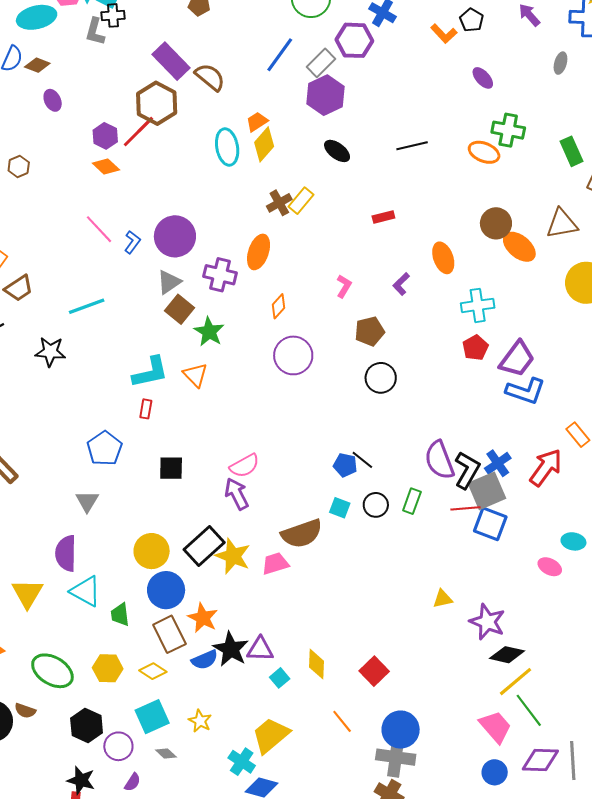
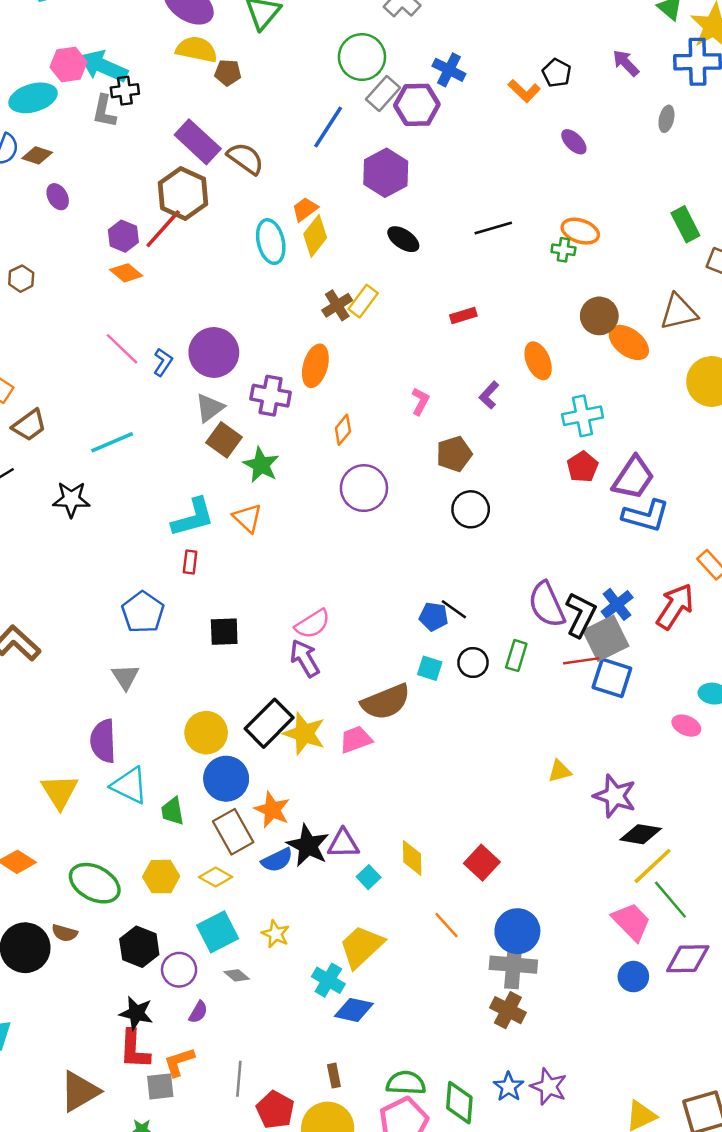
gray rectangle: (321, 63) -> (383, 94), moved
green cross: (508, 130) -> (563, 250), moved, size x0.6

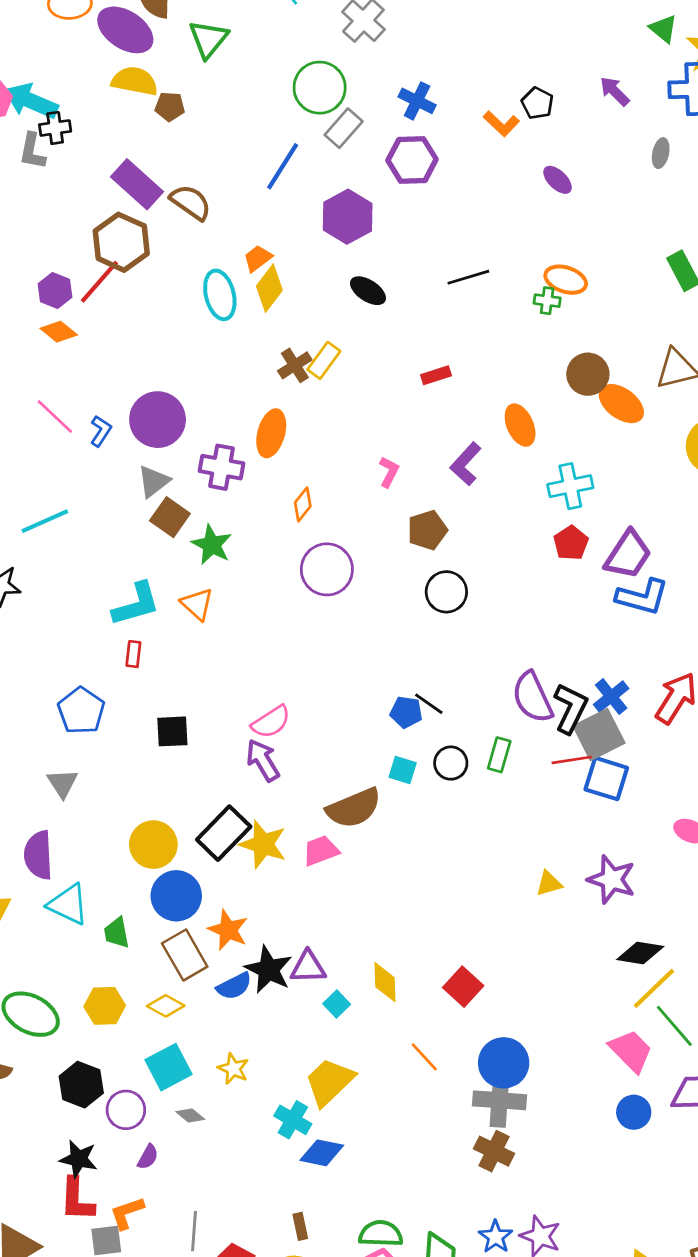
purple hexagon: (417, 105) -> (412, 160), moved
purple L-shape: (489, 395) -> (466, 464), size x1.4
purple star: (615, 796) -> (612, 879), moved

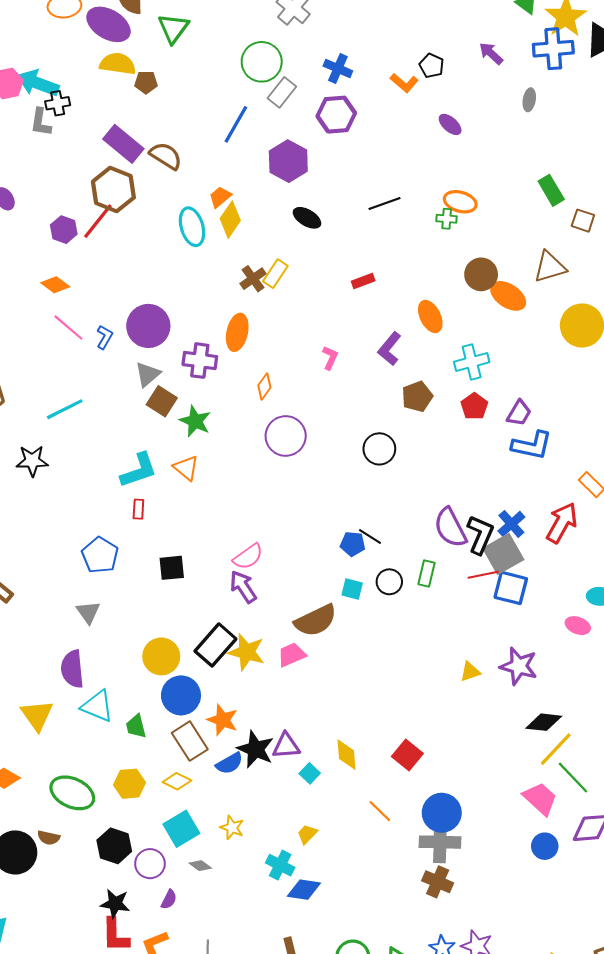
orange diamond: (59, 332) -> (55, 285), moved
brown pentagon: (427, 530) -> (417, 397), moved
purple trapezoid: (628, 555) -> (519, 413), size x0.7
yellow trapezoid: (329, 1082) -> (307, 834), size x0.5

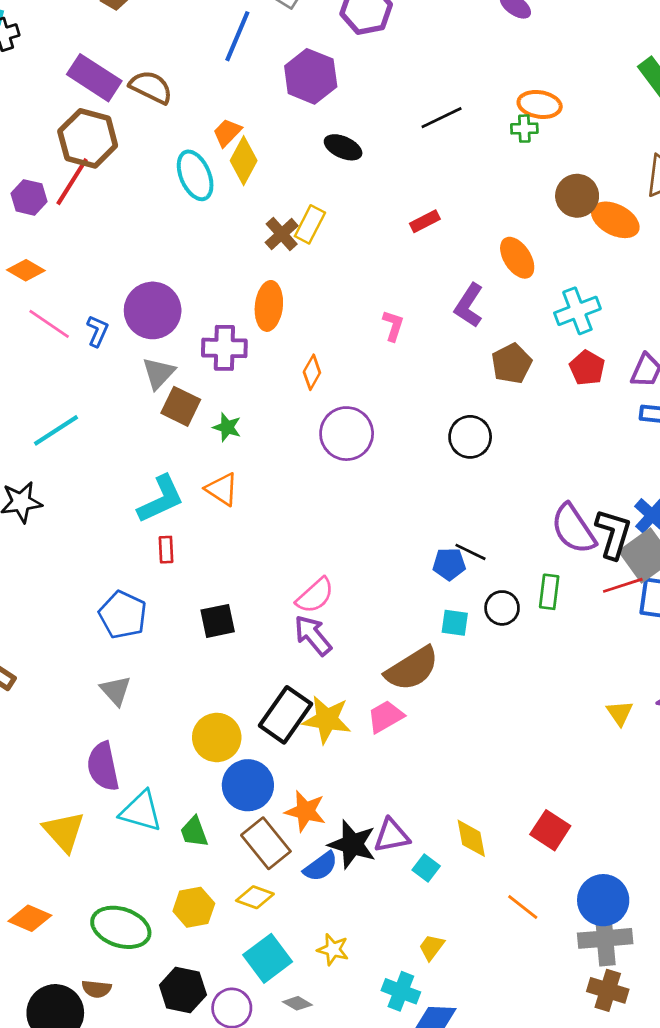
green star: (195, 421) -> (227, 427), size x0.7
yellow triangle: (470, 672) -> (620, 713), turned -40

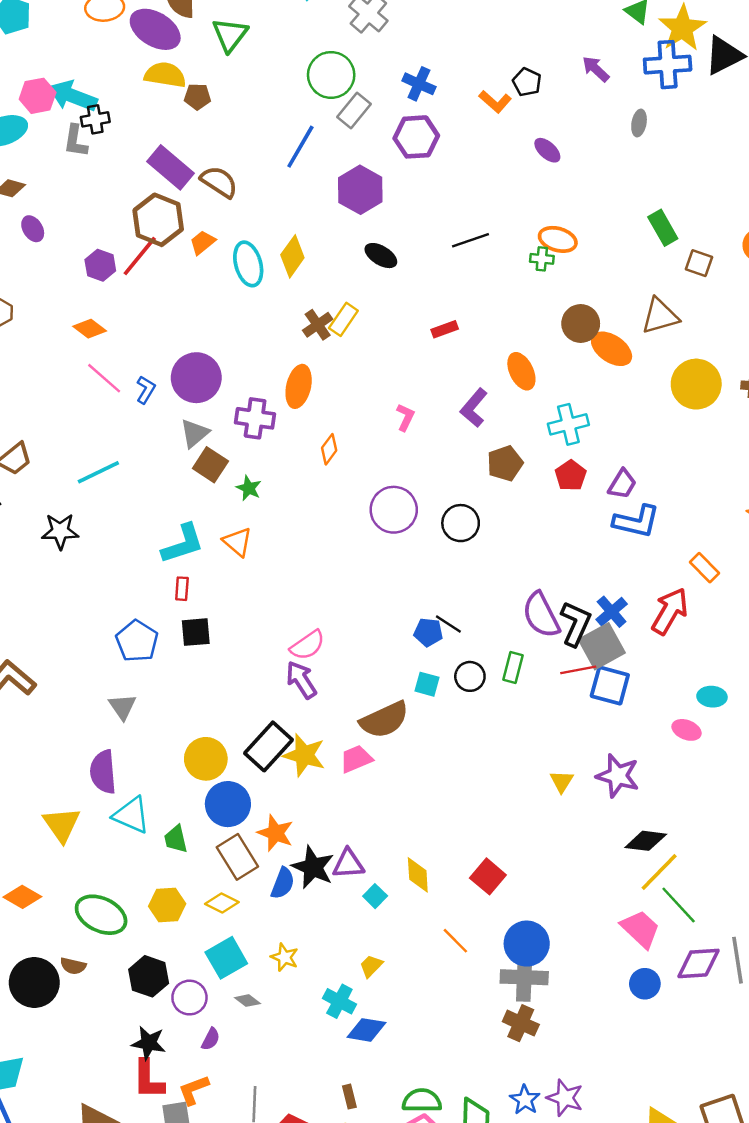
orange trapezoid: (227, 133) -> (203, 242), moved
purple circle: (347, 434) -> (394, 510), moved
black square: (218, 621) -> (196, 632), moved
blue semicircle: (321, 867) -> (283, 883), turned -40

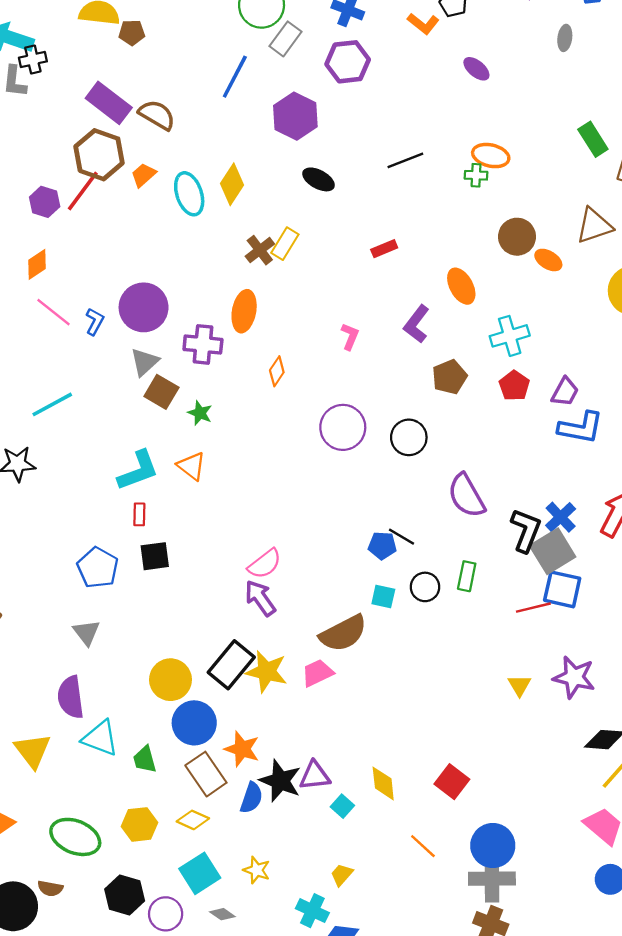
orange diamond: (90, 329) -> (37, 264), turned -68
orange ellipse: (612, 349) -> (548, 260), size x0.7
purple semicircle: (541, 615) -> (466, 496), moved
red line: (578, 670) -> (533, 608), moved

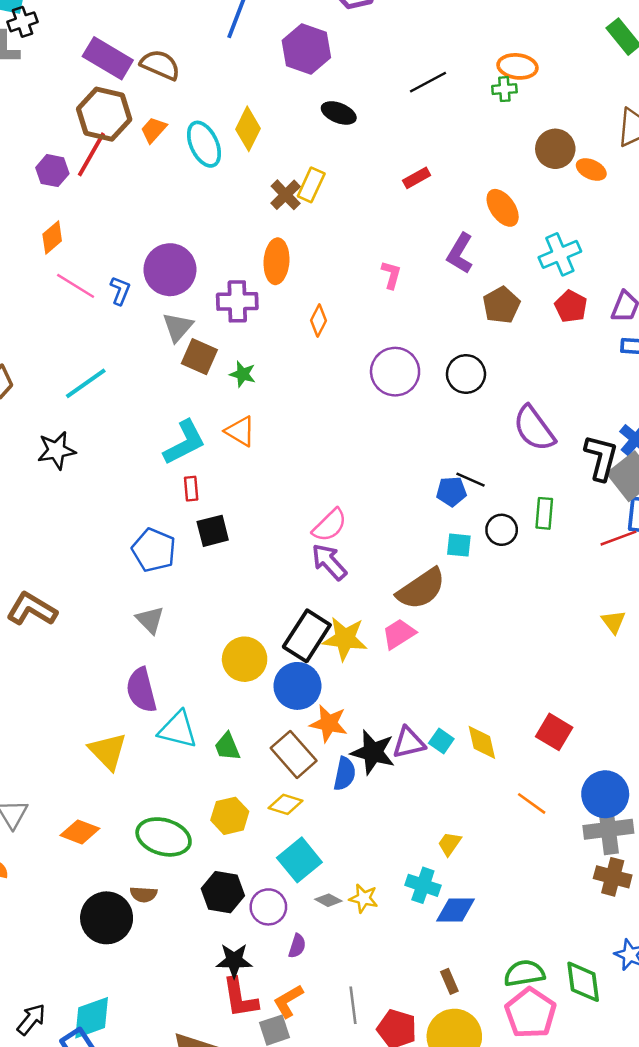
blue circle: (194, 723) -> (297, 686), moved
cyan square: (342, 806) -> (441, 741), moved
yellow star: (257, 870) -> (364, 898), moved

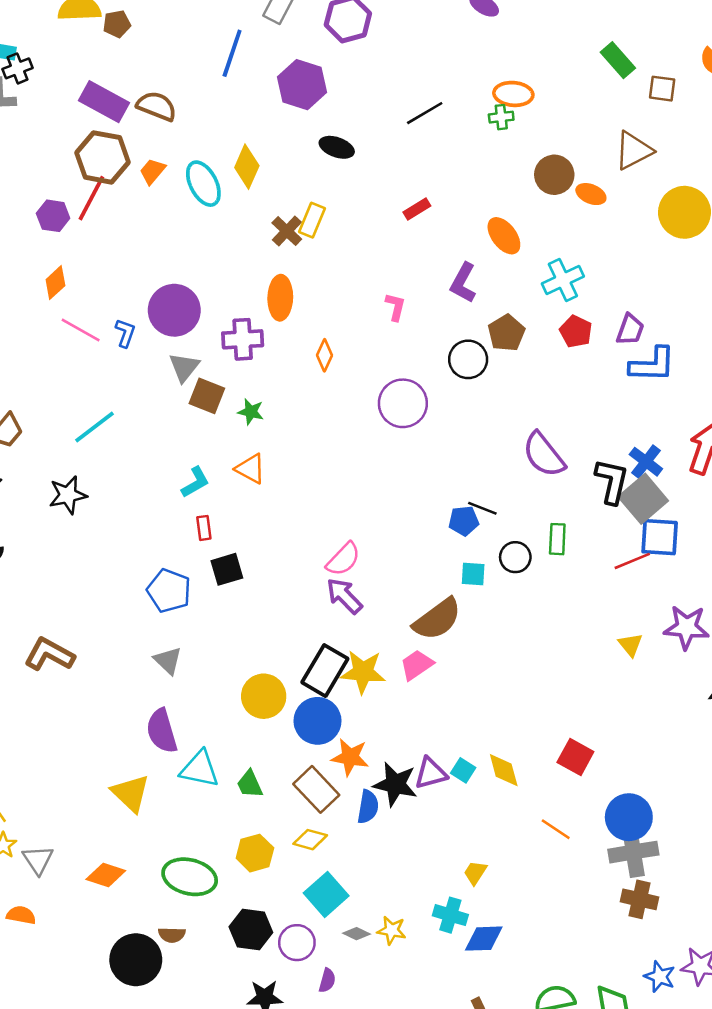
black circle: (466, 374) -> (468, 359), moved
cyan L-shape: (184, 443) -> (195, 482), size x0.7

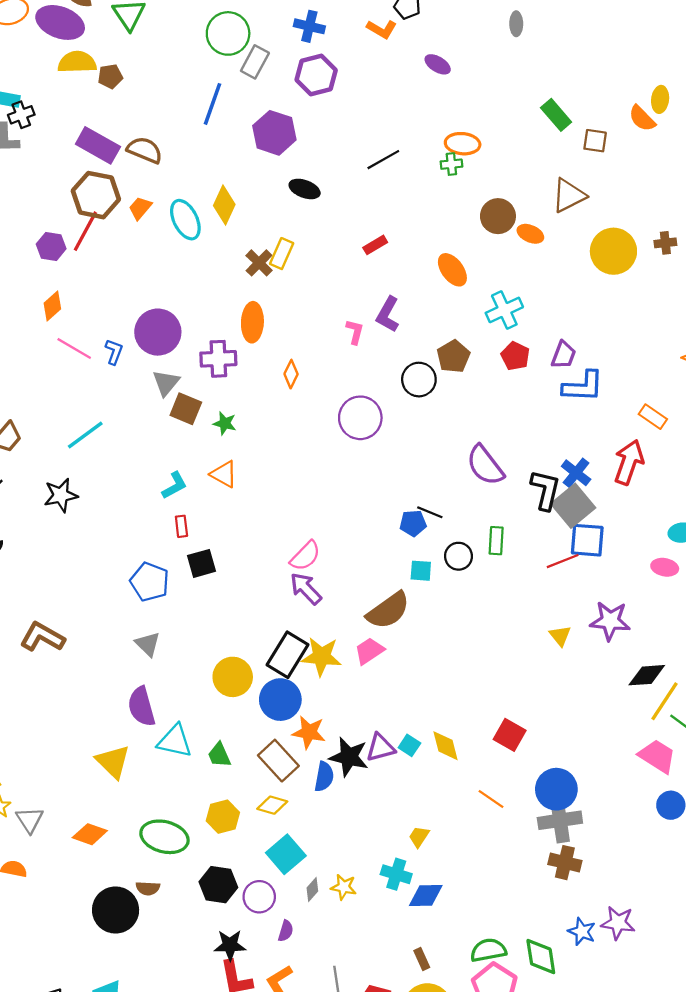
purple L-shape: (463, 283) -> (388, 314), moved
gray diamond: (357, 934) -> (312, 889), turned -75

